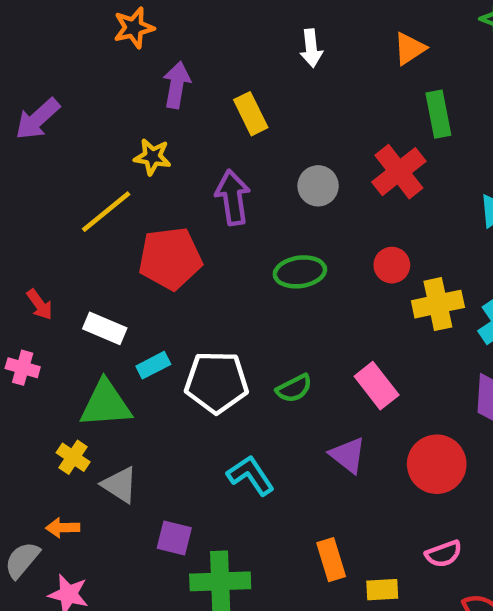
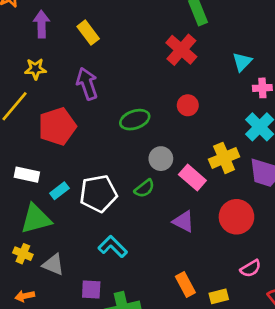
gray circle: (318, 186) -> (161, 159), moved
yellow cross: (438, 304) -> (224, 158), moved
cyan L-shape: (251, 475) -> (113, 247), moved

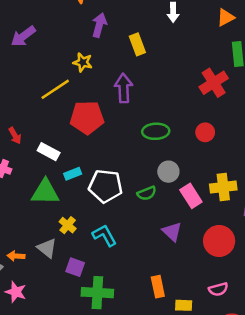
yellow cross: (23, 254) -> (68, 225), moved
gray triangle: (53, 265) -> (47, 248), moved

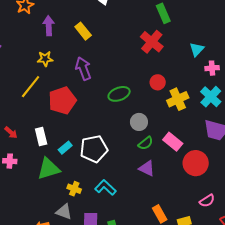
white rectangle: (49, 152) -> (41, 137), turned 66
yellow cross: (223, 187) -> (178, 99), moved
green semicircle: (147, 193) -> (146, 143), moved
pink rectangle: (191, 196) -> (173, 142), moved
purple triangle: (172, 232) -> (147, 168), moved

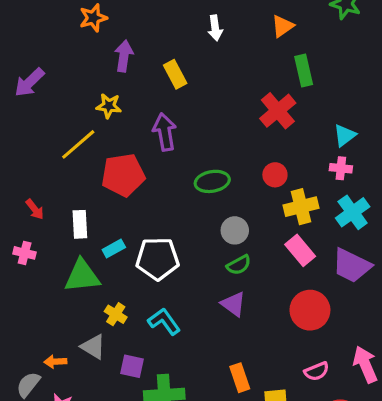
pink cross: (212, 68) -> (341, 168), moved
pink rectangle: (173, 142) -> (300, 250), moved

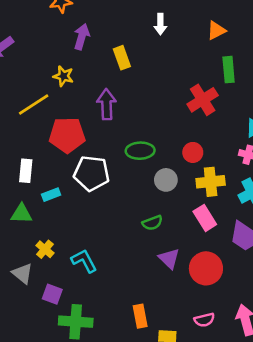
gray circle: (235, 230) -> (166, 180), moved
white pentagon: (158, 259) -> (91, 173), moved
green triangle: (82, 276) -> (21, 214), size x0.7
purple triangle: (233, 304) -> (169, 259), moved

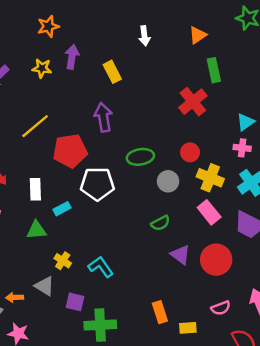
yellow star: (63, 76) -> (42, 68), moved
yellow cross: (211, 182) -> (210, 178), turned 35

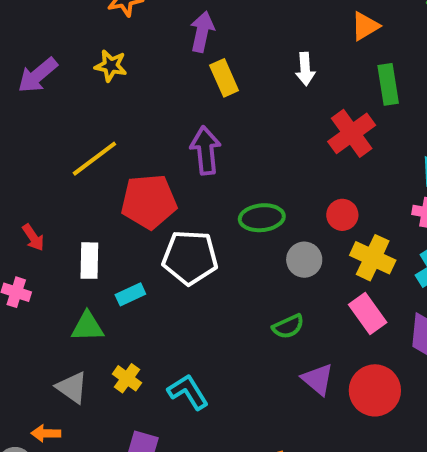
white arrow: (144, 36) -> (305, 69), moved
purple arrow: (72, 57) -> (202, 32), moved
gray triangle: (45, 286) -> (72, 387), moved

